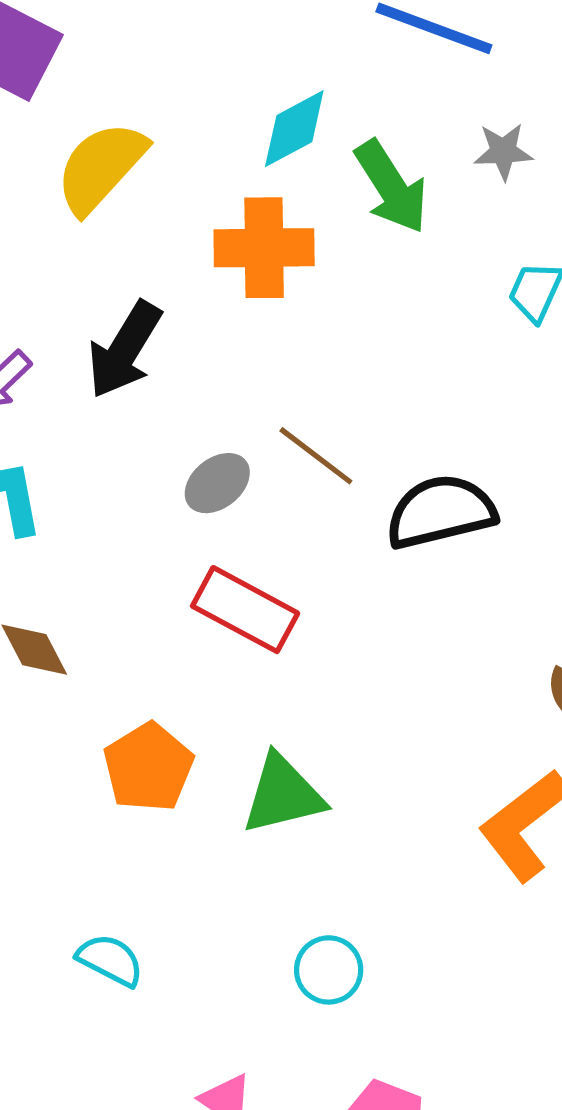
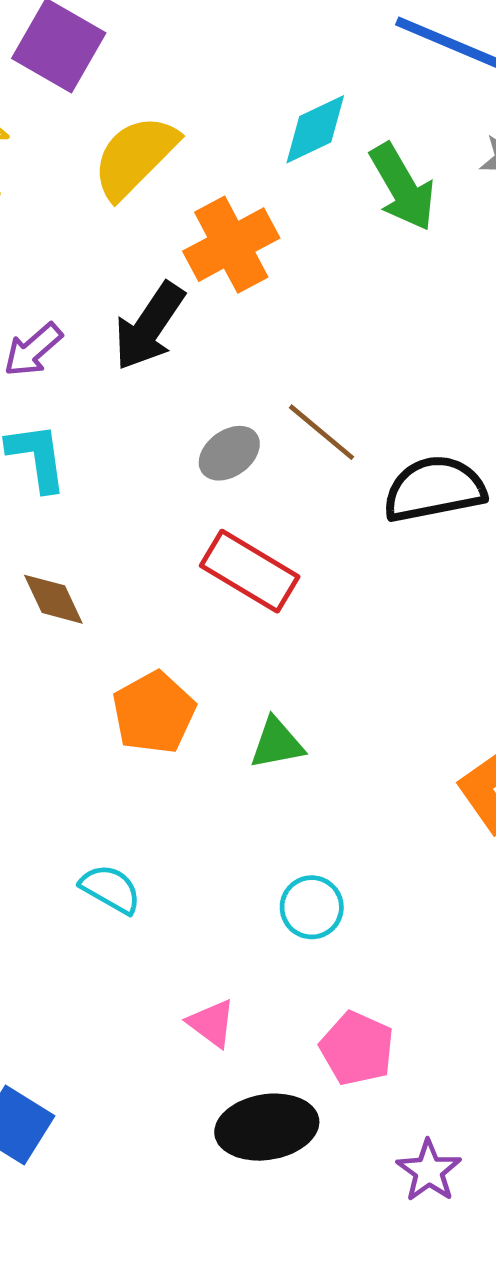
orange cross: (264, 248) -> (231, 245), moved, turned -30
green triangle: (283, 794) -> (277, 743), size x0.7

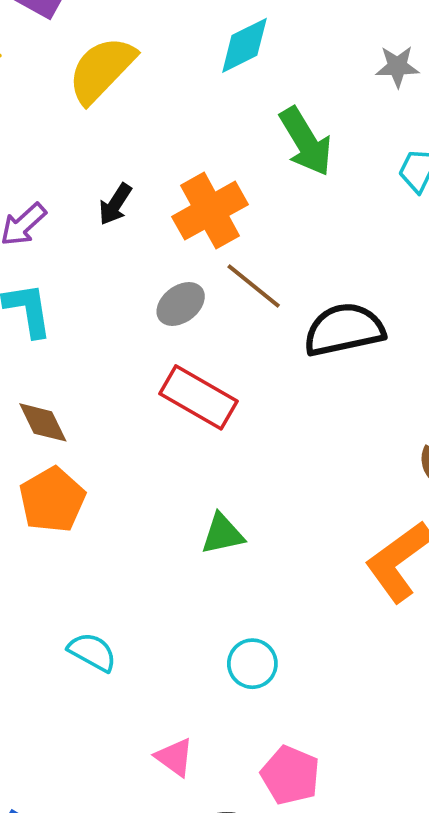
green arrow: (402, 187) -> (306, 142), moved
orange cross: (231, 245) -> (210, 211), moved
black arrow: (149, 326) -> (115, 204), size x0.6
orange pentagon: (154, 713) -> (52, 500), moved

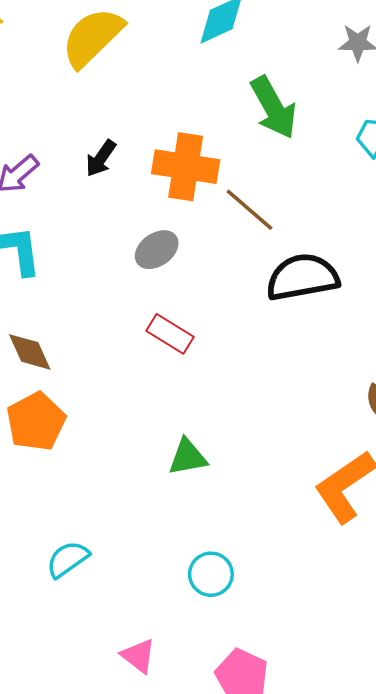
orange cross: (210, 211) -> (186, 167), turned 36
brown line: (254, 286) -> (249, 210), moved
red rectangle: (198, 397) -> (170, 334), size x0.7
cyan semicircle: (92, 652) -> (68, 559), turned -66

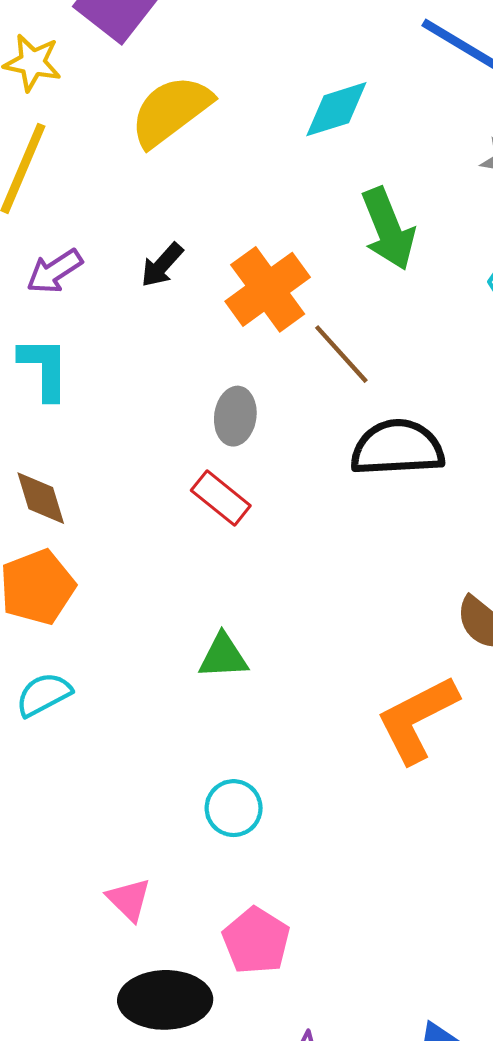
orange cross: (186, 167) -> (268, 289), turned 38
gray ellipse: (157, 250) -> (235, 416), moved, turned -54
cyan semicircle: (68, 559) -> (44, 694), moved

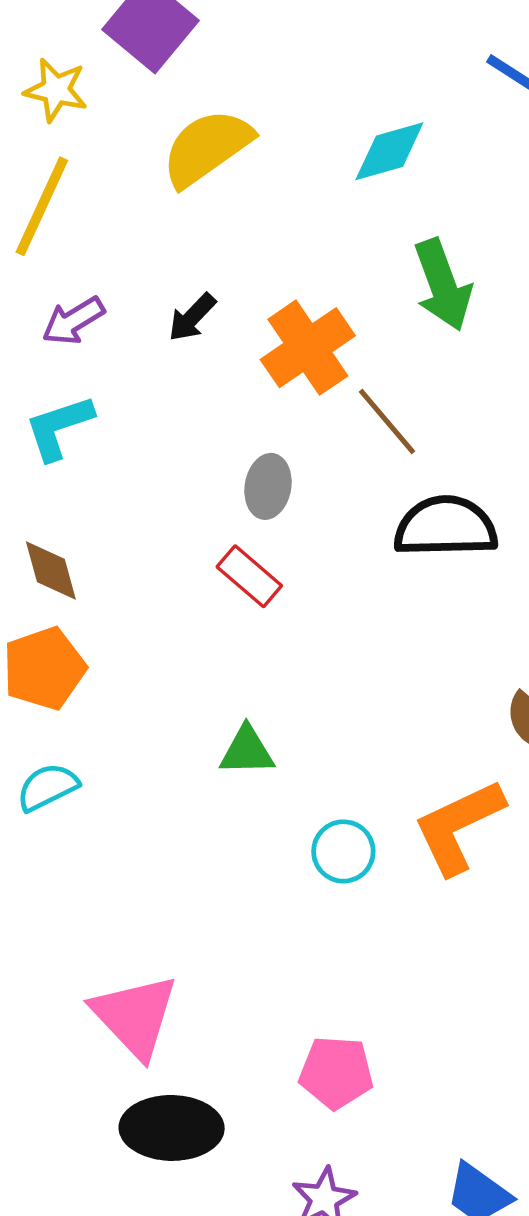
cyan L-shape: (44, 368) -> (59, 427), turned -110
cyan circle: (234, 808) -> (343, 851), moved
pink triangle: (129, 900) -> (135, 1016), size x1.8
pink pentagon: (256, 941) -> (336, 1072), moved, turned -30

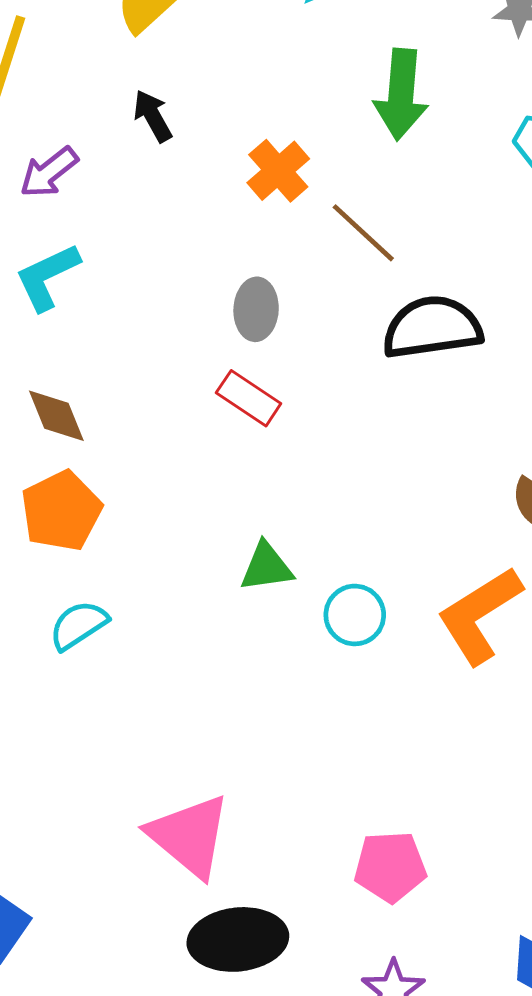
green arrow: (443, 285) -> (401, 94), turned 32
black arrow: (192, 317) -> (153, 116), moved, turned 114
orange cross: (308, 348) -> (278, 171), size x0.7
cyan circle: (343, 851) -> (355, 615), moved

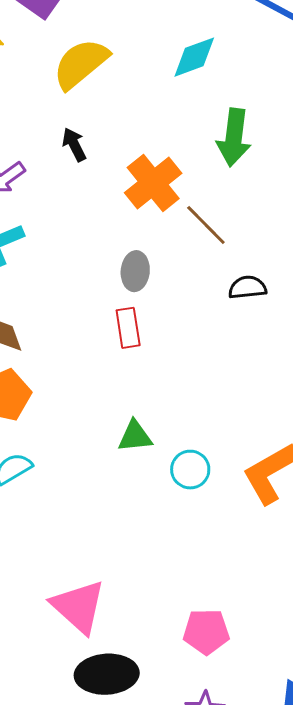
orange cross: (278, 171) -> (153, 183), size x1.4
black semicircle: (432, 327) -> (247, 287), size x0.6
red rectangle: (249, 398) -> (128, 328), turned 45

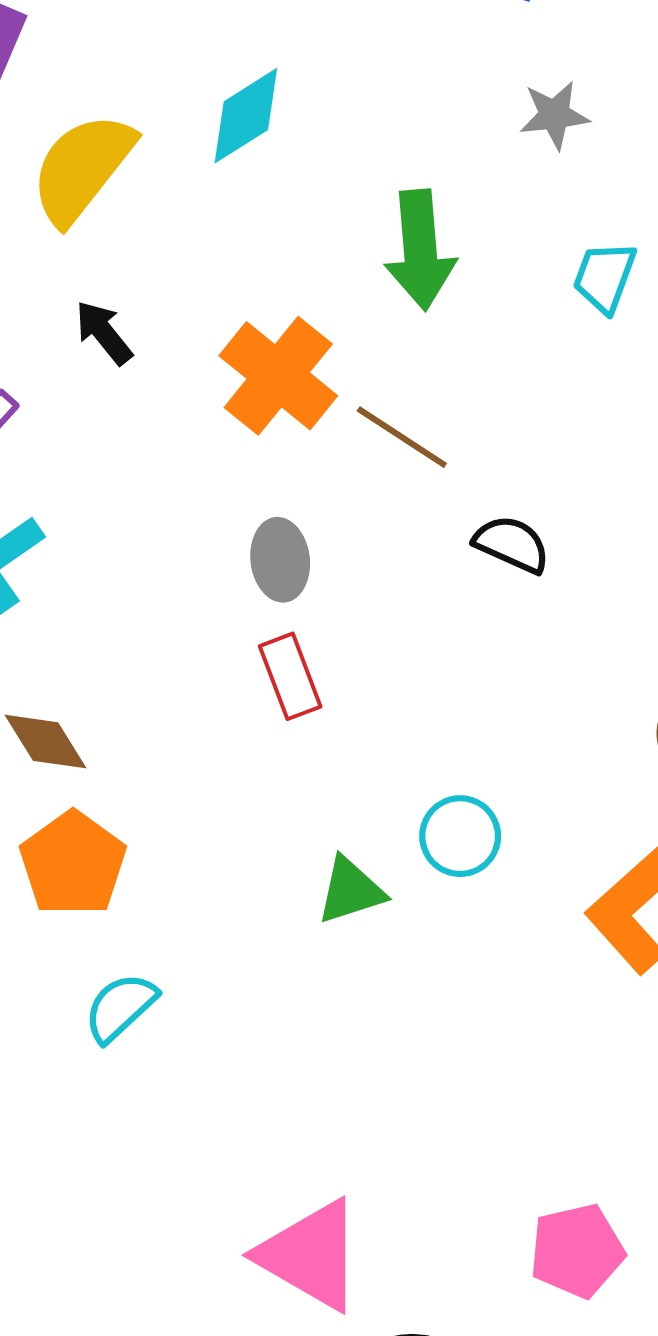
cyan diamond: (194, 57) -> (246, 116), moved
black semicircle: (247, 287) -> (512, 544), turned 42
cyan circle: (190, 470) -> (460, 836), moved

